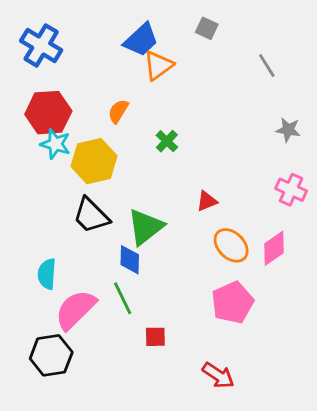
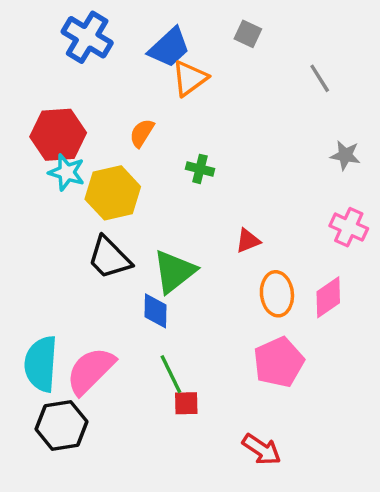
blue cross: (41, 45) -> (87, 37), moved
green cross: (167, 141) -> (200, 169), turned -30
orange ellipse: (231, 245) -> (277, 294), turned 40
cyan semicircle: (47, 274) -> (41, 364), moved, size x1.5
green line: (123, 298) -> (171, 374), moved

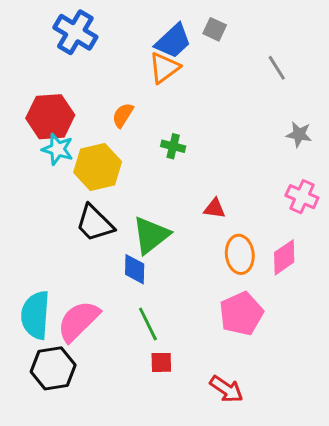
blue trapezoid: (169, 48) -> (173, 41), moved
red triangle: (248, 241) -> (215, 208), turned 30
red square: (186, 403) -> (161, 362), moved

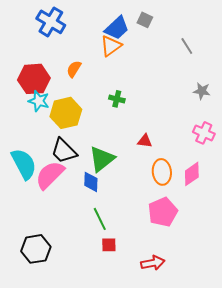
orange semicircle: (123, 115) -> (74, 69), moved
cyan semicircle: (35, 315) -> (24, 164), moved, turned 148
pink semicircle: (78, 321) -> (50, 175), moved
red arrow: (226, 389) -> (153, 263), turned -45

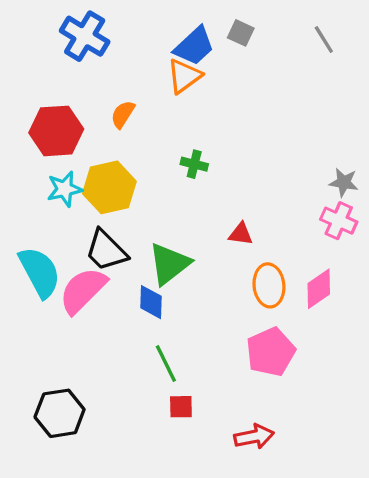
gray line: (187, 46) -> (324, 40), moved
gray star: (202, 91) -> (344, 182), moved
cyan star: (39, 101) -> (65, 189), moved, turned -30

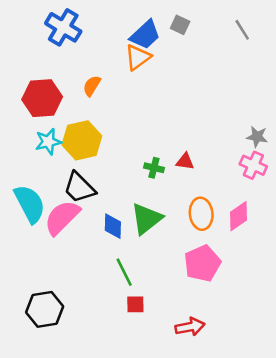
green cross: (194, 164) -> (154, 168), moved
red triangle: (241, 234) -> (185, 162), moved
green triangle: (169, 264) -> (146, 219), moved

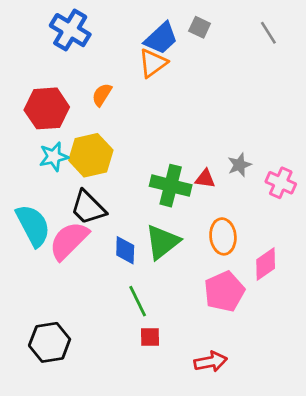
gray star: (257, 137) -> (239, 165), moved, turned -30
green cross: (154, 168) -> (171, 186), size x1.8
pink diamond: (238, 216) -> (266, 264), moved

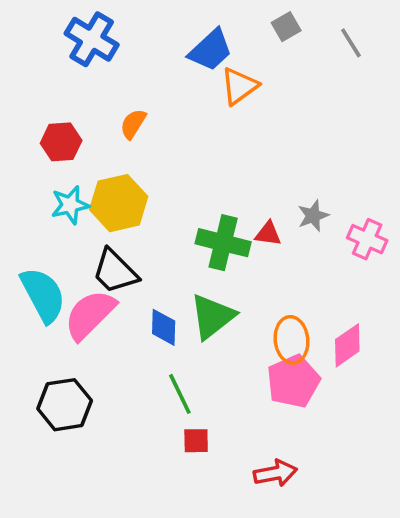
gray square: (200, 27) -> (286, 27), moved, turned 35
orange triangle: (153, 63) -> (239, 86), moved
red hexagon: (47, 108) -> (61, 142), size x0.7
orange ellipse: (223, 236) -> (292, 340), moved
black hexagon: (50, 342) -> (65, 405), moved

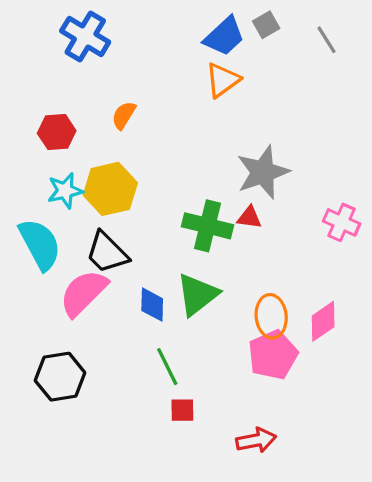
blue trapezoid: (210, 50) -> (224, 36), moved
gray star: (313, 216) -> (263, 172), moved, size x1.8
cyan semicircle: (43, 295) -> (40, 244), moved

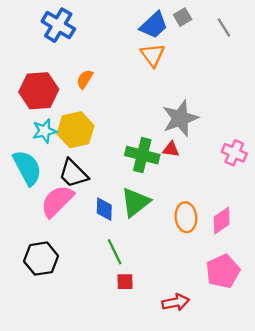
orange triangle: (223, 80) -> (153, 55), turned -30
red hexagon: (57, 132) -> (39, 91), size x1.5
pink pentagon: (273, 355) -> (223, 271), moved

